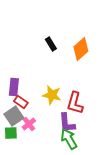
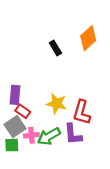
orange diamond: (81, 49) -> (88, 38), moved
pink cross: (29, 124) -> (31, 135), turned 32
green arrow: (69, 139) -> (49, 136), moved, turned -90

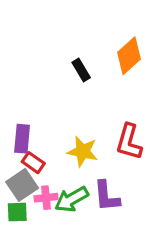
red L-shape: (82, 112) -> (129, 142), moved

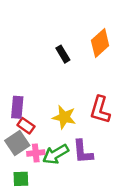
green square: (17, 212) -> (21, 179), moved

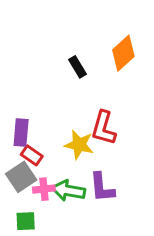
red L-shape: (100, 110) -> (104, 128), moved
green arrow: (56, 154) -> (68, 191), turned 40

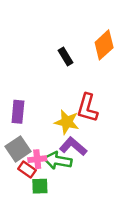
red rectangle: (32, 155) -> (27, 169), moved
purple L-shape: (102, 187) -> (73, 146), moved, turned 136
green square: (26, 221) -> (40, 186), moved

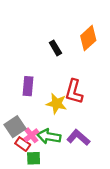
purple rectangle: (18, 112) -> (28, 86), moved
purple L-shape: (73, 146) -> (78, 137), moved
pink cross: (37, 159) -> (31, 135), turned -32

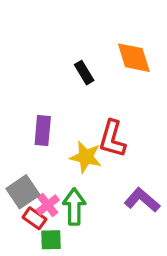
orange diamond: (88, 38) -> (134, 58), turned -65
green arrow: (49, 136) -> (74, 207), turned 80
purple L-shape: (78, 137) -> (142, 200), moved

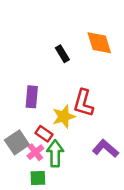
yellow star: (86, 157) -> (64, 117), turned -30
red rectangle: (34, 218) -> (44, 134), moved

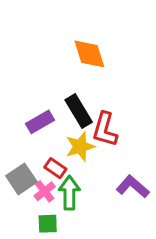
orange diamond: (99, 43) -> (89, 54), moved
black rectangle: (62, 54) -> (79, 111), moved, size x1.5
purple rectangle: (32, 97) -> (40, 122), turned 55

